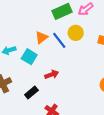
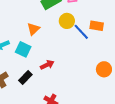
blue line: (59, 40) -> (81, 32), moved
black rectangle: (31, 92) -> (25, 78), moved

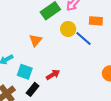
orange rectangle: (97, 26) -> (96, 21), moved
cyan square: (23, 49) -> (25, 72), moved

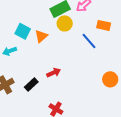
yellow circle: (68, 29) -> (65, 23), moved
cyan square: (25, 72) -> (23, 31), moved

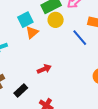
cyan square: (23, 31) -> (25, 20), moved, turned 35
black rectangle: (31, 84) -> (21, 91), moved

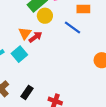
cyan square: (25, 20) -> (19, 54), moved
red arrow: (44, 69) -> (35, 37), moved

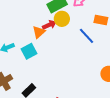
red arrow: (35, 37) -> (49, 25), moved

